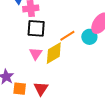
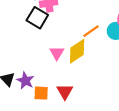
black square: (36, 28) -> (37, 18), moved, turned 30

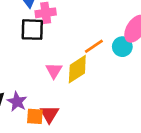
black square: (37, 18) -> (32, 30), turned -30
red triangle: (65, 92) -> (49, 114), moved

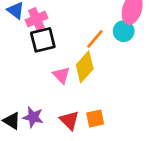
black square: (32, 30) -> (43, 40), moved
orange square: (35, 116) -> (95, 119), moved

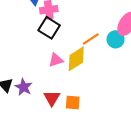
black square: (43, 40) -> (49, 28), turned 30
pink triangle: (61, 75) -> (56, 60), turned 40

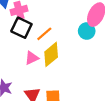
orange line: (91, 39) -> (44, 34), moved

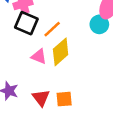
pink triangle: (32, 58) -> (39, 57), turned 48

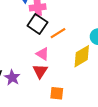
yellow diamond: (61, 52) -> (82, 56), moved
red triangle: (41, 98) -> (40, 71), moved

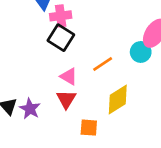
orange line: (58, 33) -> (103, 64), moved
yellow diamond: (82, 56) -> (118, 100), moved

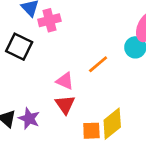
black square: (61, 38) -> (19, 47), moved
yellow diamond: (118, 100) -> (112, 124), moved

